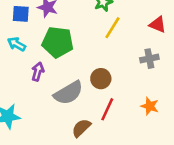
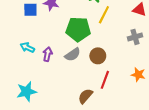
green pentagon: (58, 42) -> (78, 29), moved
cyan arrow: (17, 44) -> (27, 47), moved
gray semicircle: (68, 93) -> (73, 55), moved, size x0.7

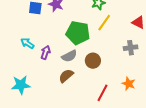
red line: (105, 80) -> (102, 93), moved
brown semicircle: (85, 96) -> (66, 76), moved

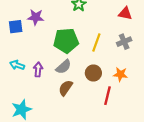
yellow line: (104, 23) -> (96, 43), moved
brown circle: (93, 61) -> (93, 73), moved
orange star: (129, 84) -> (120, 74), moved

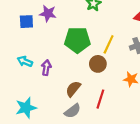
gray semicircle: (63, 67) -> (73, 111), moved
brown circle: (93, 73) -> (98, 64), moved
red line: (108, 96) -> (100, 99), moved

